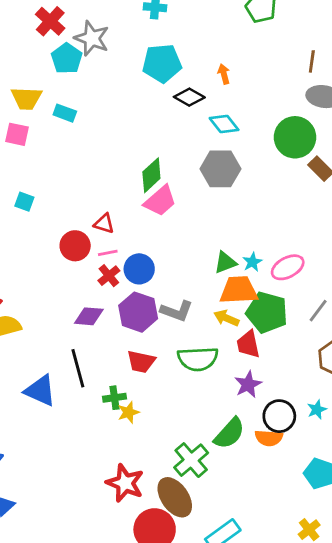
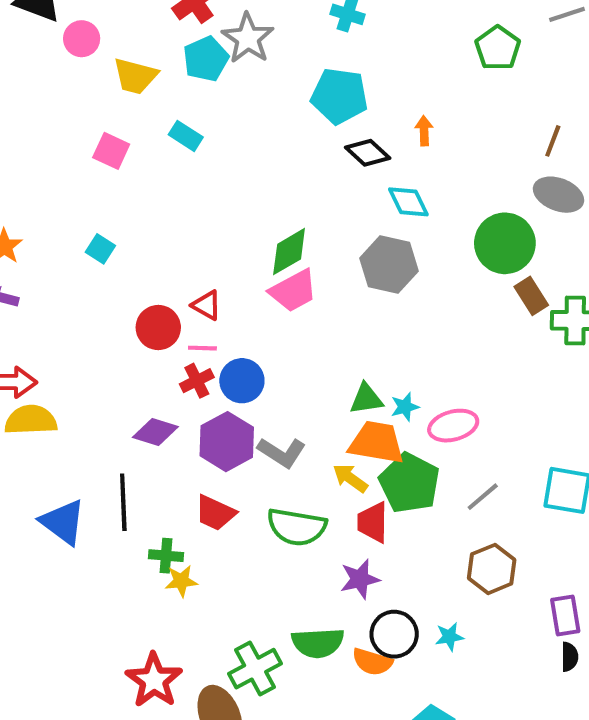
yellow trapezoid: (26, 98) -> (135, 76), moved
green semicircle: (229, 433) -> (318, 643), turned 32

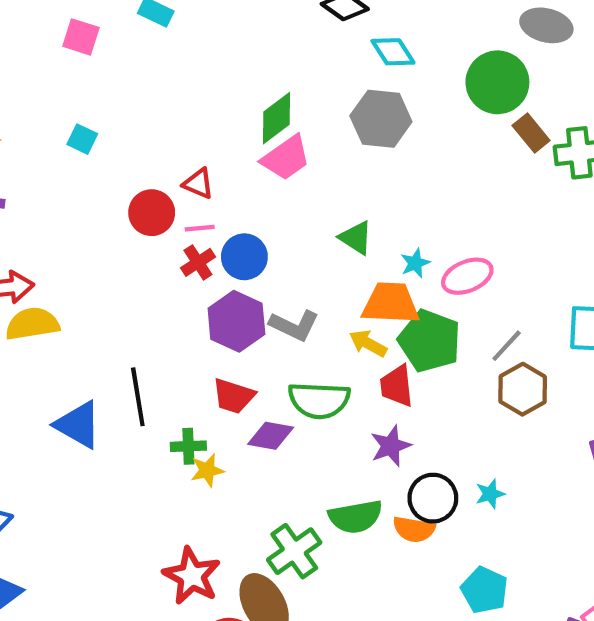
green triangle: (366, 399) -> (356, 238), moved, turned 48
purple diamond: (155, 432) -> (271, 436), moved
brown hexagon: (492, 569) -> (523, 389), moved

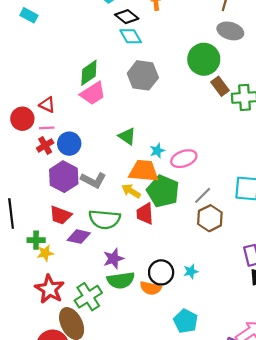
cyan diamond: (393, 52) -> (131, 36), moved
purple star: (391, 446) -> (113, 259), moved
red star: (192, 576) -> (50, 289), moved

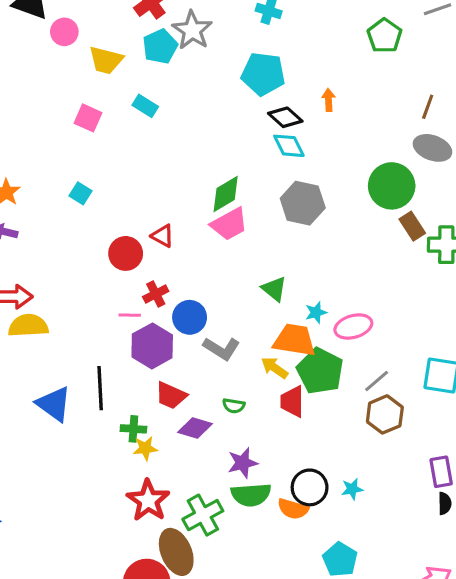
pink line: (47, 128) -> (130, 315), moved
blue circle: (69, 144) -> (190, 317), moved
purple hexagon: (64, 177) -> (152, 346), moved
green semicircle: (105, 219) -> (234, 406), size x0.5

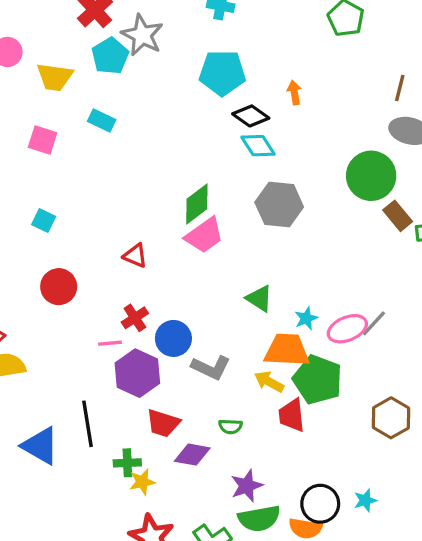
red circle: (126, 253) -> (59, 287), moved
gray line: (377, 381) -> (374, 323), moved

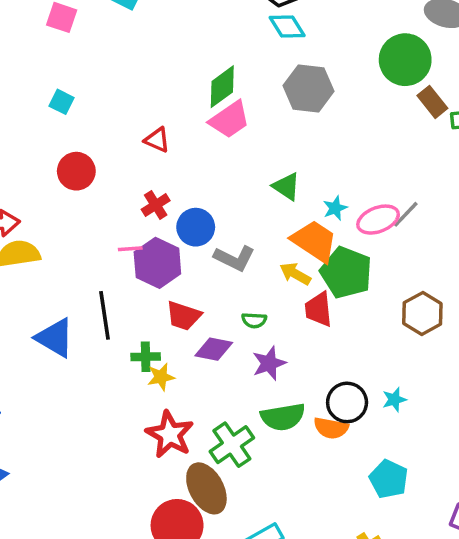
pink line: (110, 343) -> (130, 249), moved
orange trapezoid: (287, 350) -> (314, 241), turned 30
purple star: (247, 486) -> (269, 363), moved

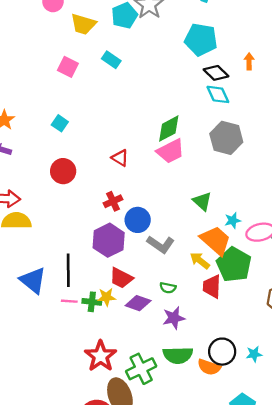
pink line: (130, 249) -> (69, 301), moved
yellow star: (161, 377) -> (106, 297), moved

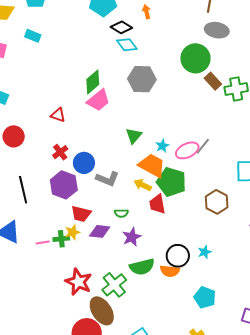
green triangle: (202, 201) -> (134, 136), turned 42
black line: (68, 270) -> (23, 190), moved

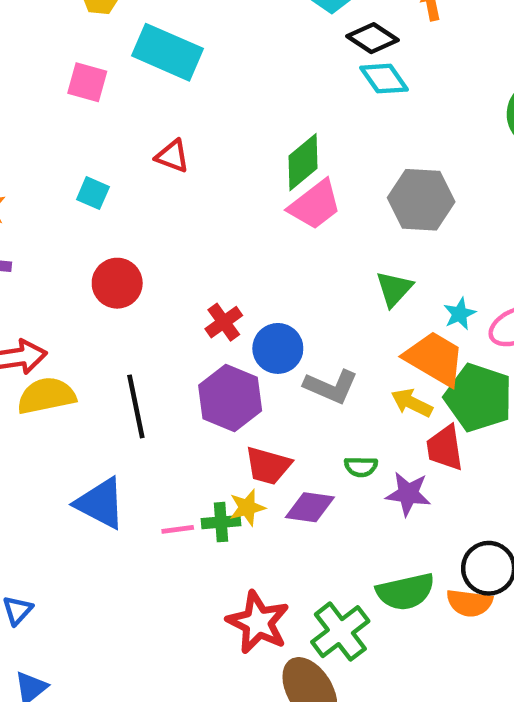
cyan rectangle: (33, 36) -> (167, 52), size x1.8
gray hexagon: (142, 79) -> (421, 200), moved
red triangle: (58, 115) -> (172, 156), moved
purple star: (132, 237) -> (408, 494), moved, turned 30

